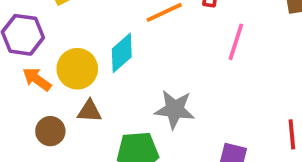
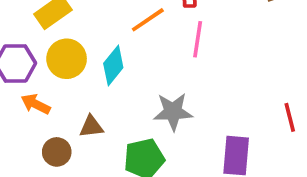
pink line: (236, 42) -> (198, 39), moved
yellow circle: (77, 69) -> (67, 59), moved

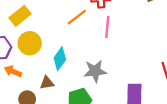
cyan diamond: (113, 65) -> (60, 59), moved

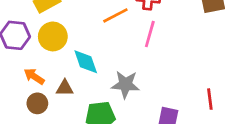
cyan diamond: (60, 59) -> (86, 62), turned -65
orange arrow: (13, 71) -> (34, 76), moved

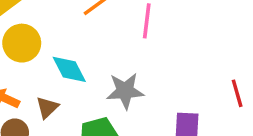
brown triangle: (65, 88) -> (47, 107), turned -36

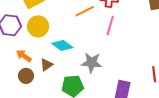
cyan diamond: (69, 69) -> (62, 45), turned -35

